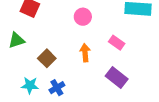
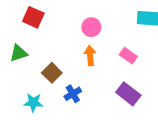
orange arrow: (85, 53) -> (90, 56), moved
blue cross: (57, 88) -> (73, 94), moved

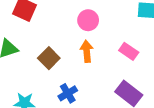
brown square: (52, 73) -> (49, 58), moved

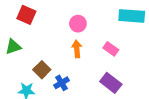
brown square: (49, 58) -> (42, 70), moved

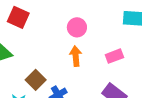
pink rectangle: (111, 49) -> (114, 56), turned -56

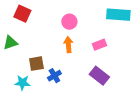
brown square: (36, 80) -> (36, 64), turned 35

